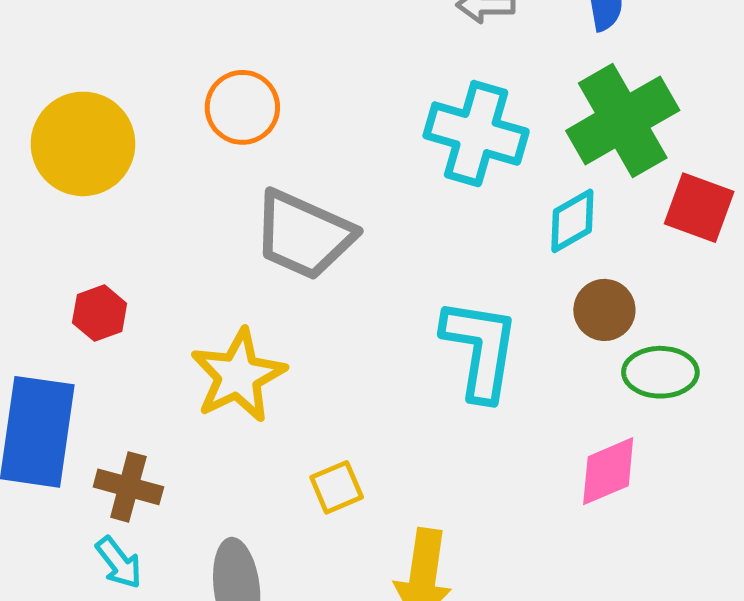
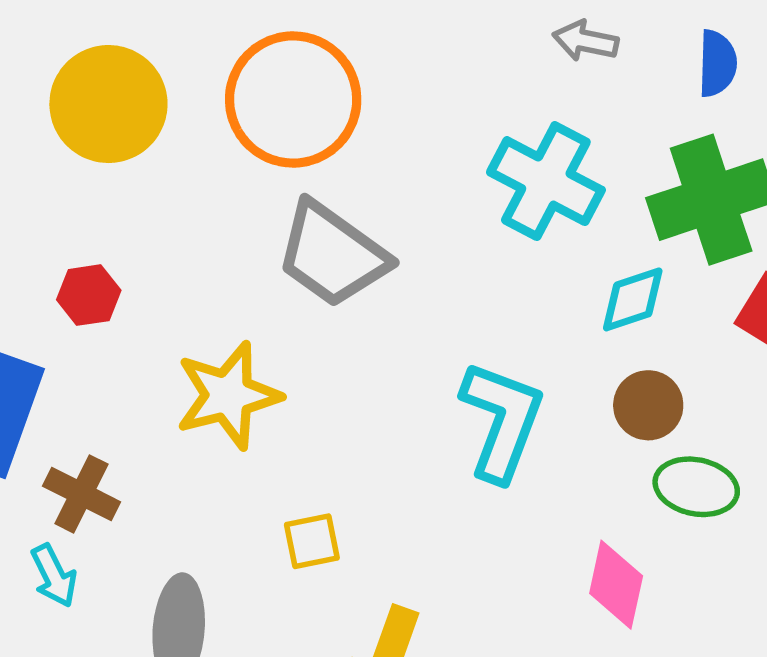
orange circle: (242, 107) -> (293, 100), size x1.6
pink diamond: (608, 471) -> (616, 585), turned -66

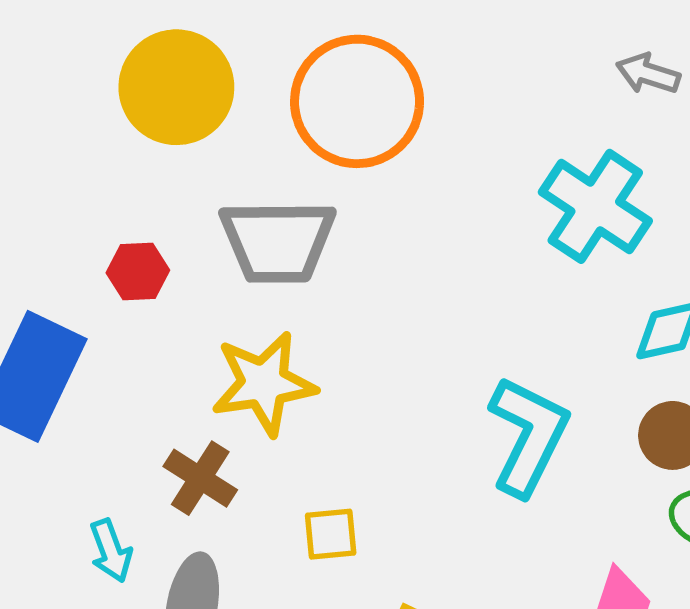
gray trapezoid: (332, 254) -> (278, 241), moved, turned -42
brown cross: (82, 494) -> (200, 478), moved
cyan arrow: (54, 576) -> (111, 551), moved

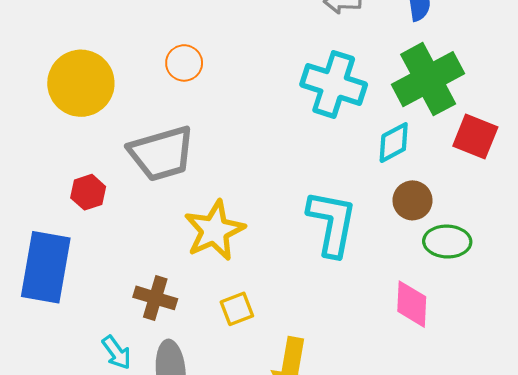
orange circle: (357, 101) -> (184, 63), size x0.5
yellow star: (264, 383) -> (214, 230), moved

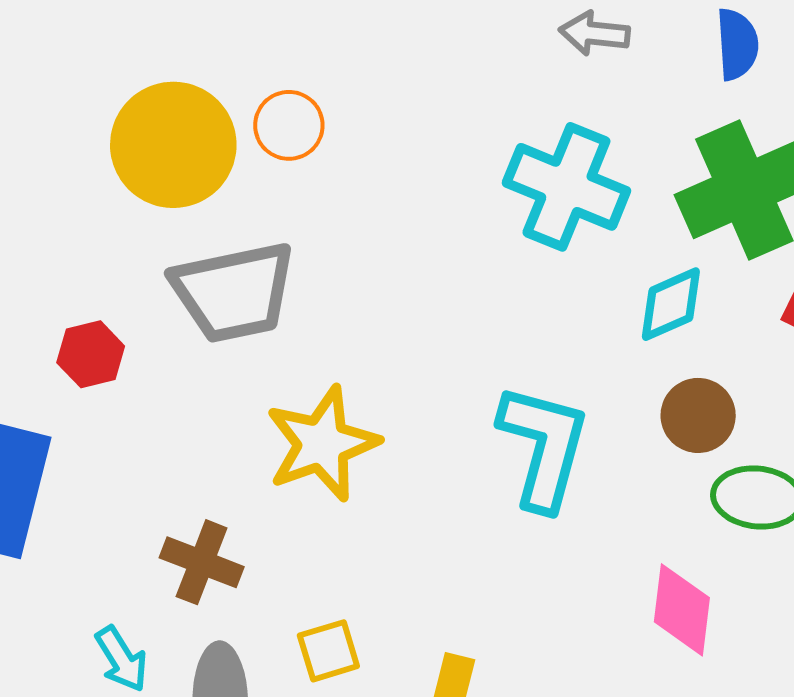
yellow circle: (81, 83) -> (173, 145), moved
yellow square: (237, 309) -> (328, 651), moved

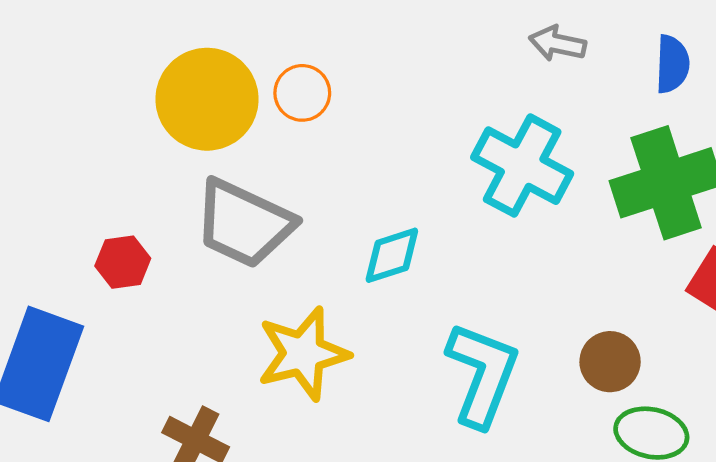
gray trapezoid: (234, 292) -> (244, 223), turned 31
cyan diamond: (671, 304) -> (392, 255), moved

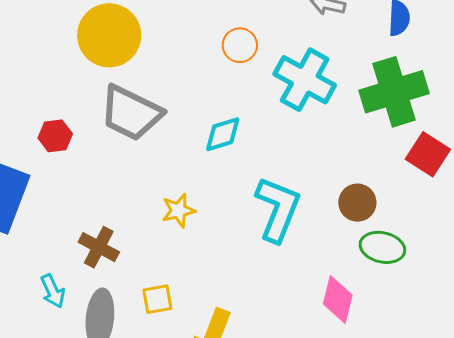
orange circle: (302, 93) -> (240, 45), moved
yellow star: (303, 354) -> (178, 210), moved, size x0.6

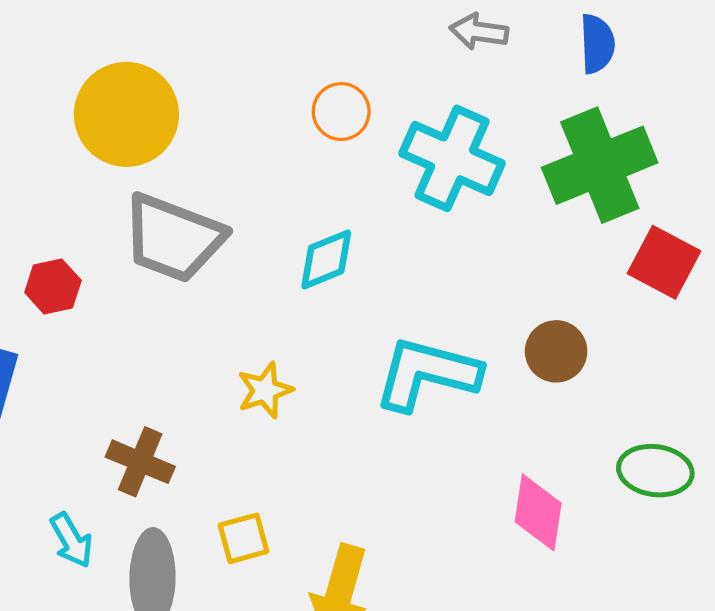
cyan L-shape: (278, 209) -> (427, 374), turned -92
green ellipse: (382, 247) -> (655, 471), moved

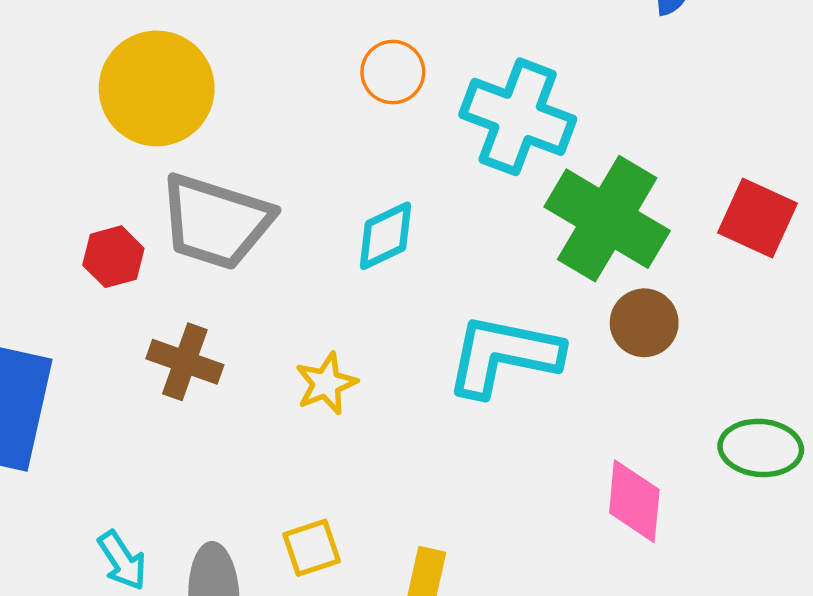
green cross: (600, 165) -> (607, 219), moved, turned -34
red hexagon: (53, 286) -> (113, 257), moved
brown cross: (140, 462) -> (185, 362), moved

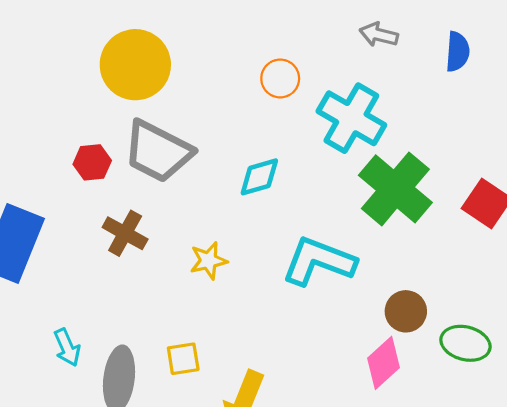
brown circle: (644, 323) -> (406, 311), moved
pink diamond: (634, 501) -> (383, 363), turned 33

